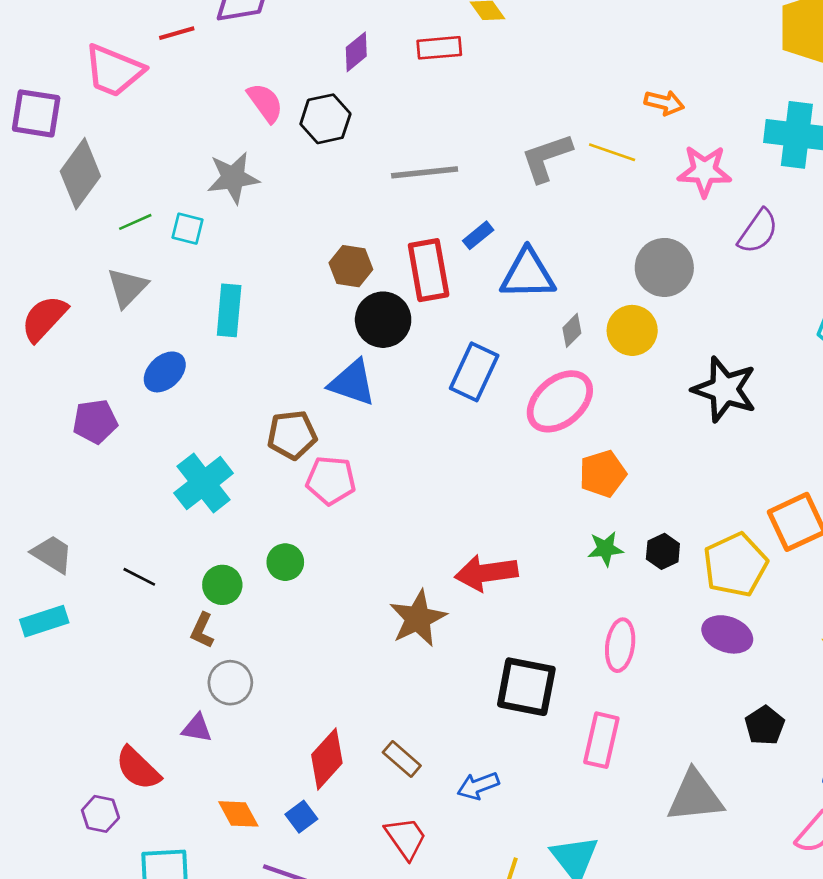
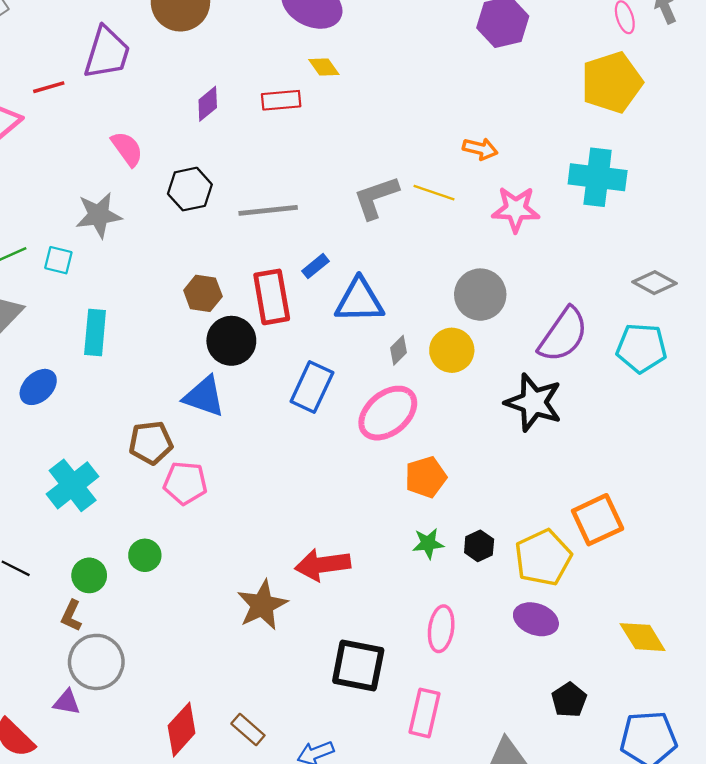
black hexagon: (325, 119) -> (190, 189), moved
purple semicircle: (758, 231) -> (563, 335), moved, size x1.4
gray circle: (230, 683) -> (96, 662), size x1.4

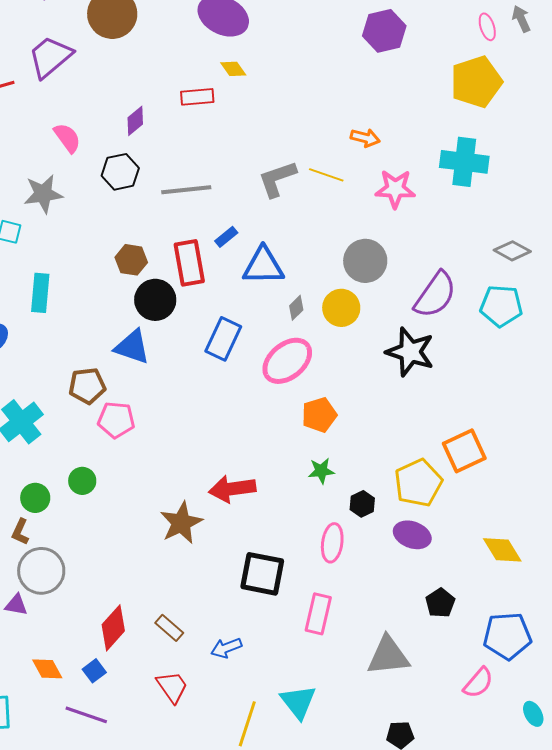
purple trapezoid: (107, 53) -> (50, 57), turned -147
purple diamond: (208, 104) -> (135, 121), moved
black hexagon: (479, 546) -> (362, 504), moved

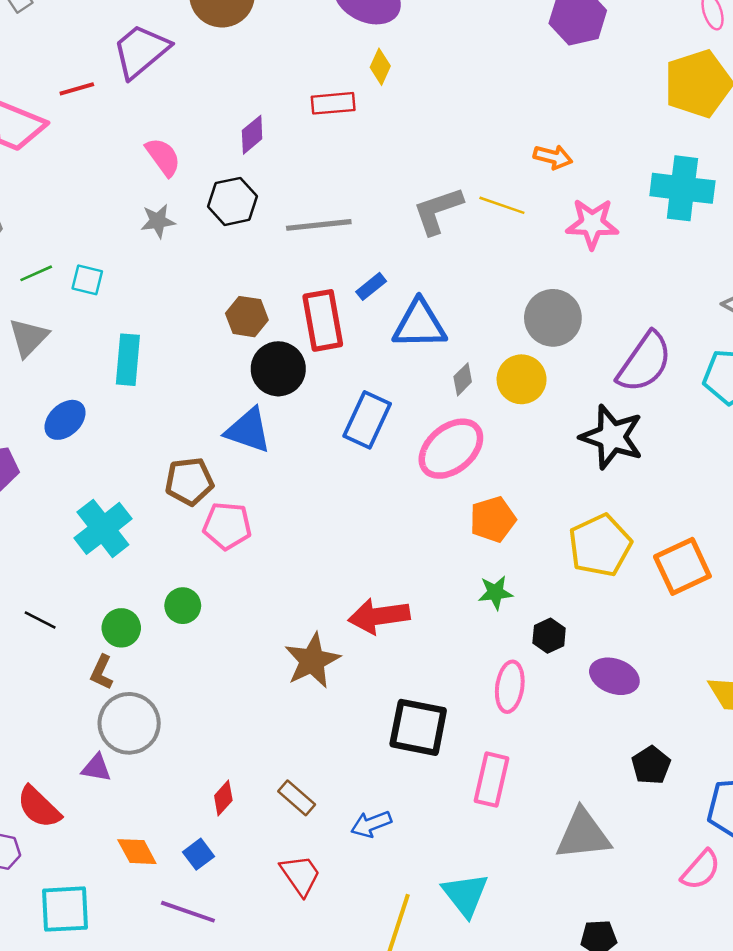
yellow diamond: (233, 69) -> (380, 67), turned 60
gray star: (43, 194) -> (158, 221), moved, size x0.7
yellow pentagon: (418, 483) -> (600, 545), moved
red diamond: (113, 628) -> (223, 798), size x0.6

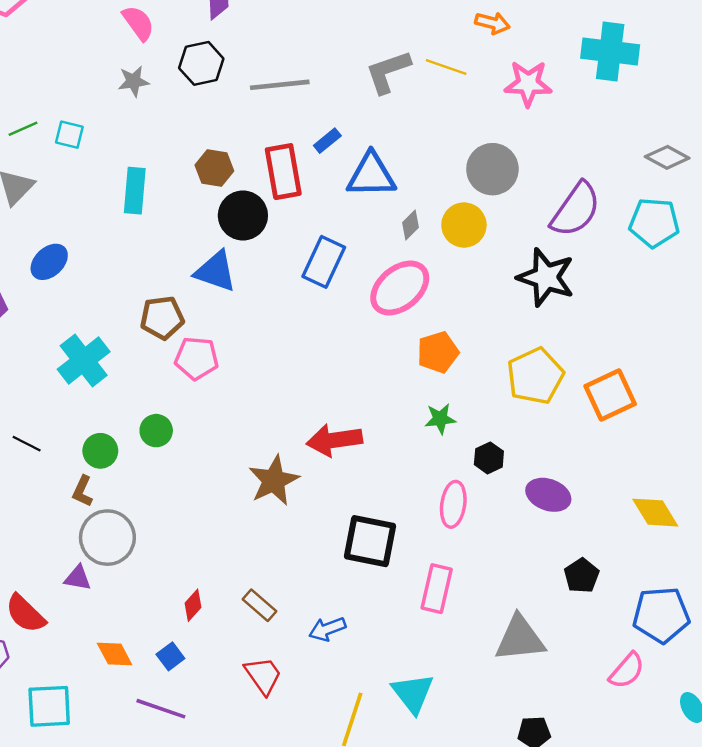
cyan rectangle: (128, 360) -> (135, 191), moved

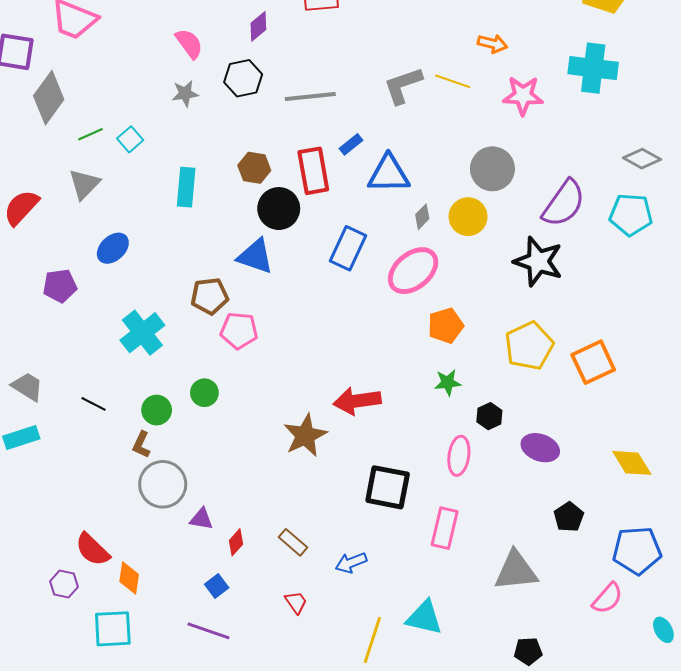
cyan square: (69, 135) -> (130, 139), turned 35
purple triangle: (78, 578) -> (201, 519), moved
orange diamond: (115, 654) -> (129, 578), moved, turned 36
red trapezoid: (263, 675) -> (296, 602), size x0.7
cyan triangle: (413, 693) -> (424, 618), turned -39

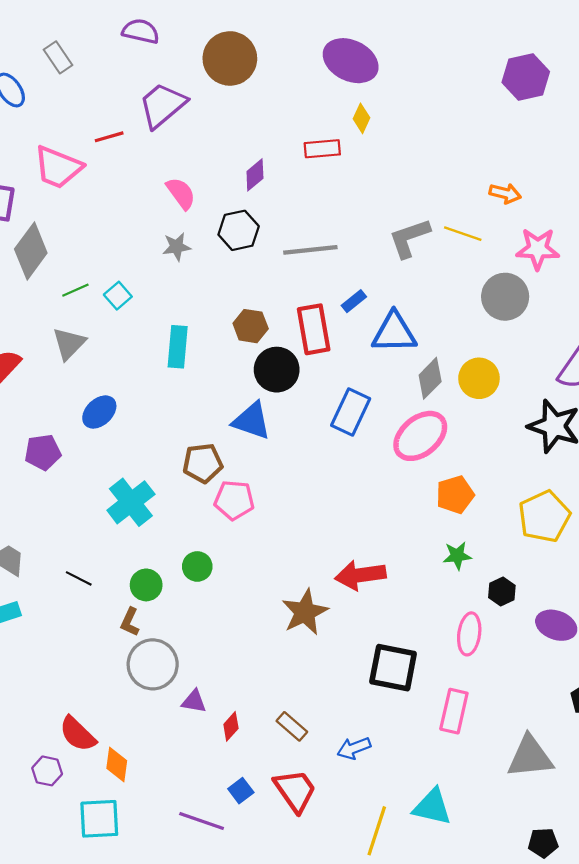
gray circle: (492, 169) -> (505, 297), moved
gray diamond: (422, 217) -> (430, 378), size x1.5
blue square: (217, 586) -> (241, 791), moved
red trapezoid: (296, 602) -> (295, 791), size x1.8

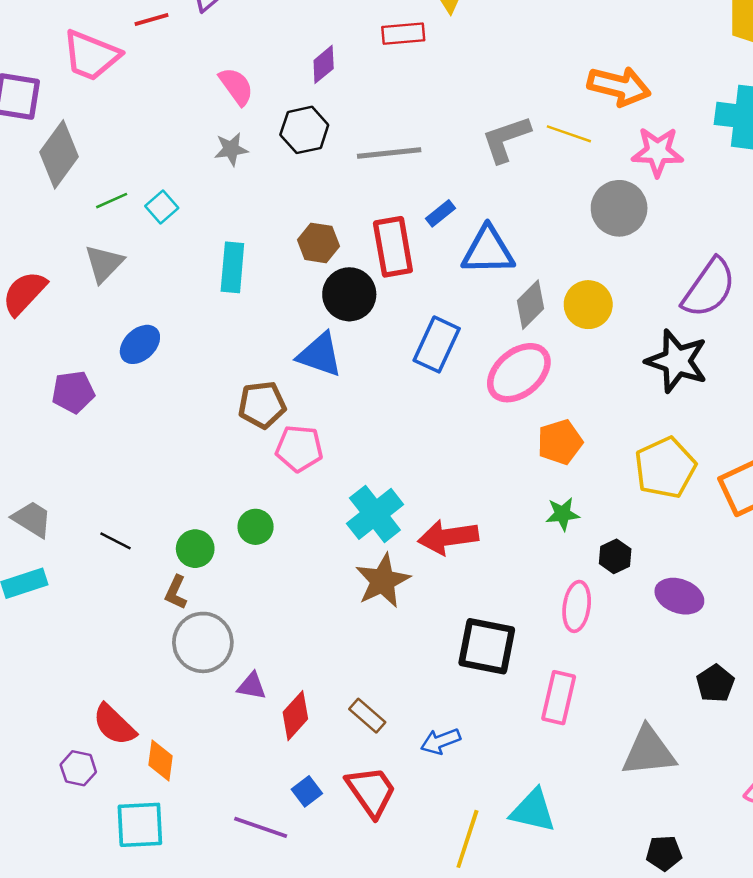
orange arrow: (505, 193) -> (619, 86), size x1.6
cyan cross: (131, 502) -> (375, 514), moved
red diamond: (231, 726) -> (295, 716), size x1.4

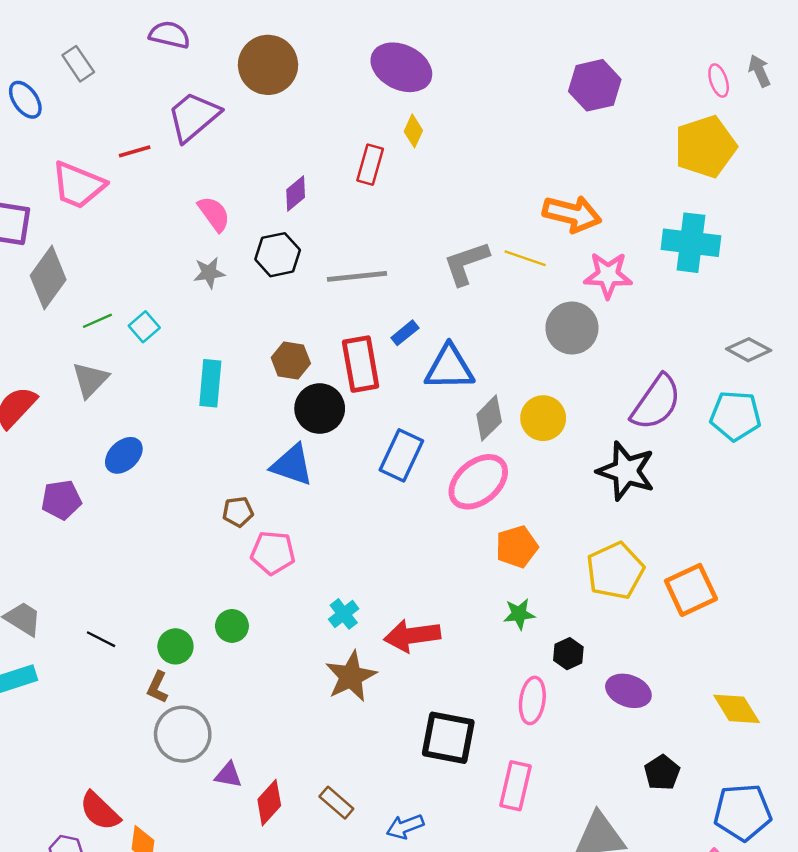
red rectangle: (403, 34) -> (370, 165), turned -69
brown pentagon: (262, 405) -> (238, 512), size x0.7
cyan cross: (375, 514) -> (344, 614), size x0.6

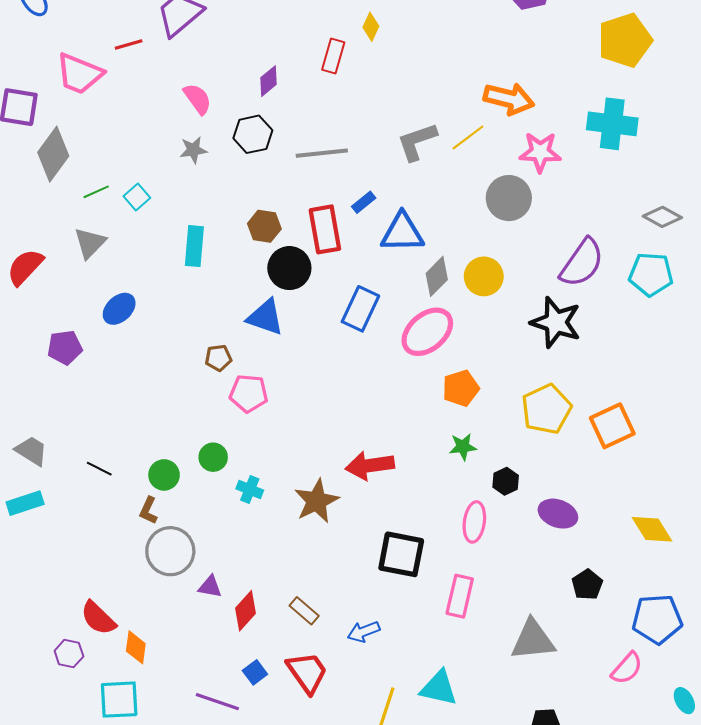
yellow line: (525, 258) -> (468, 137), turned -56
cyan cross: (344, 614) -> (250, 490), moved, turned -30

